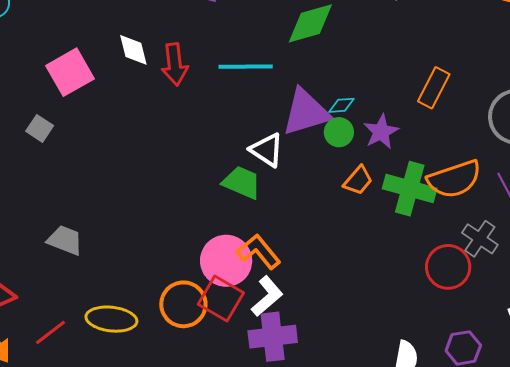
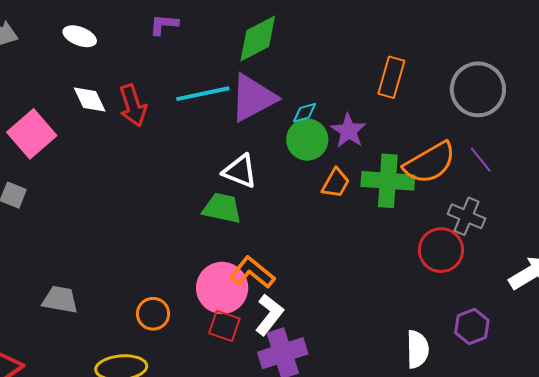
purple triangle: (306, 112) -> (253, 98), moved
green circle: (339, 132) -> (307, 140), size x1.4
red square: (221, 299) -> (224, 326), size x0.7
orange circle: (183, 304) -> (153, 314), moved, size x0.7

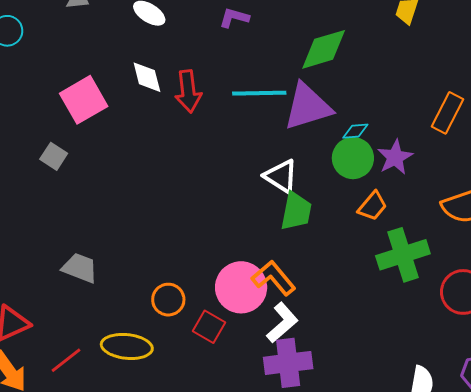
green cross: (388, 181) -> (403, 255), moved, turned -33
green trapezoid: (222, 208) -> (296, 211), moved, turned 78
red square: (224, 326) -> (209, 327), moved

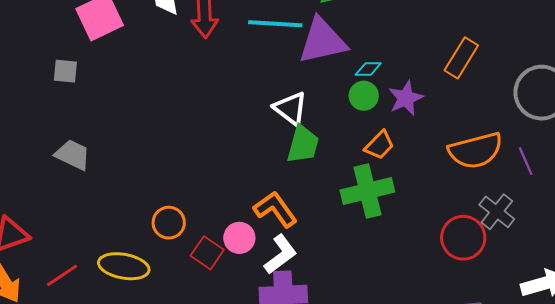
gray square: (54, 156) -> (65, 71), turned -32
green circle: (353, 158) -> (364, 96), size x0.7
green cross: (403, 255) -> (367, 191), moved
gray trapezoid: (80, 268) -> (73, 155), moved
pink circle: (241, 287) -> (239, 238), moved, size x0.6

